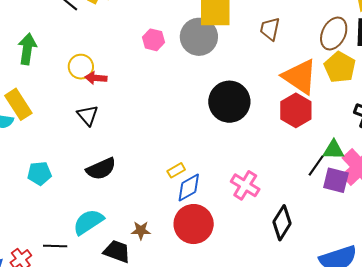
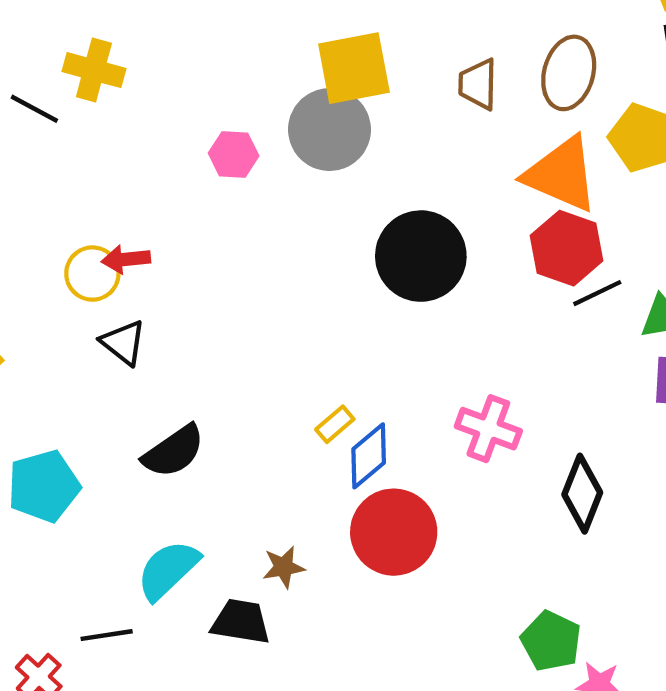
brown ellipse: (334, 33) -> (569, 73), moved
yellow circle: (81, 67) -> (92, 274), moved
black line: (316, 165) -> (597, 293), moved, turned 40
cyan pentagon: (39, 173) -> (44, 486), size x1.4

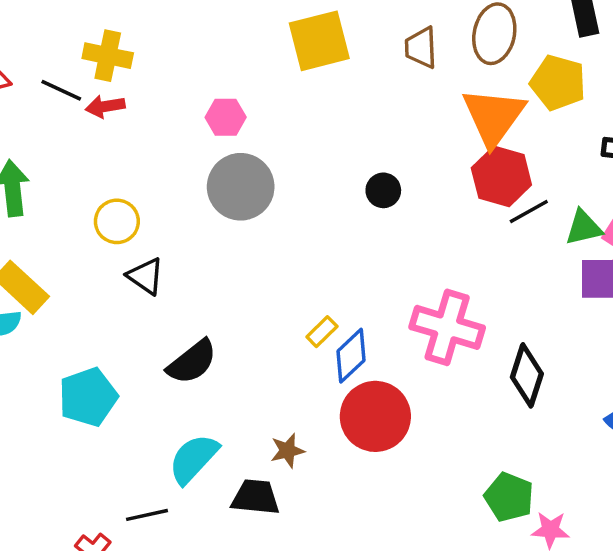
gray circle: (329, 130) -> (241, 187), moved
orange triangle: (561, 174) -> (493, 117), turned 46
black circle: (421, 256) -> (383, 190), size x0.5
red arrow: (126, 259) -> (105, 106), moved
pink cross: (488, 429) -> (447, 327), size x1.4

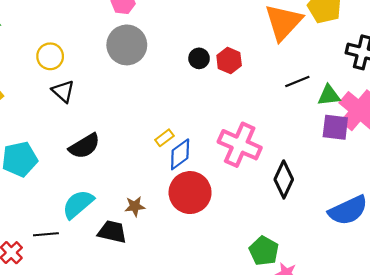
red hexagon: (501, 176) -> (229, 60), moved, size x0.7
black circle: (383, 190) -> (199, 58), moved

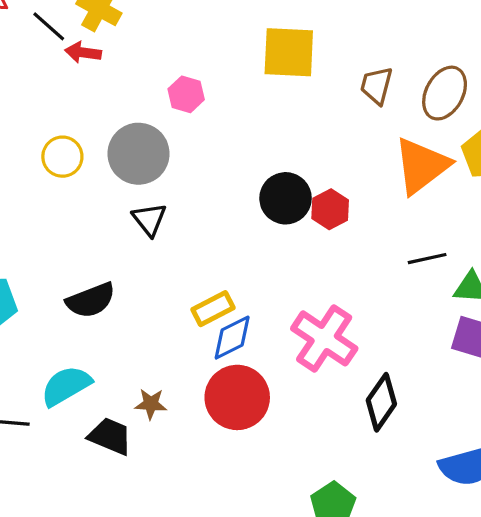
gray circle: (127, 45) -> (139, 154), moved
black circle: (199, 58) -> (286, 198), size x1.6
black triangle: (63, 91) -> (149, 219), moved
yellow rectangle: (164, 138) -> (213, 309), size x1.4

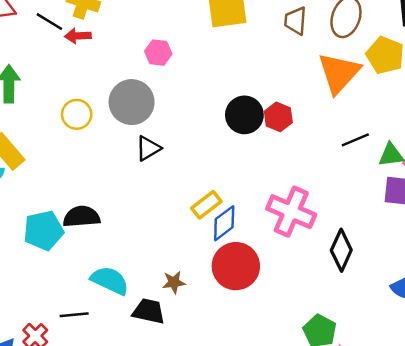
black triangle: (149, 219) -> (148, 148), turned 48
black semicircle: (91, 300) -> (81, 217), moved, turned -153
cyan semicircle: (66, 386) -> (110, 280), turned 66

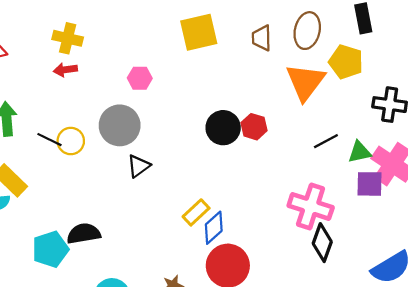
black line: (49, 22) -> (49, 140), moved
pink cross: (291, 212) -> (311, 206), moved

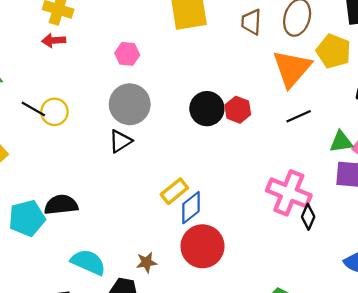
gray circle: (120, 125) -> (130, 104), moved
black line: (326, 141) -> (299, 116), moved
black diamond: (322, 243) -> (308, 217), moved, size x0.7

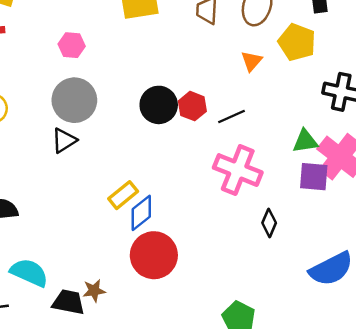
orange triangle: (292, 68) -> (251, 61), size x0.5
black line: (299, 116) -> (231, 116), moved
pink cross: (289, 193) -> (238, 170), moved
brown star: (147, 262) -> (94, 291), moved

